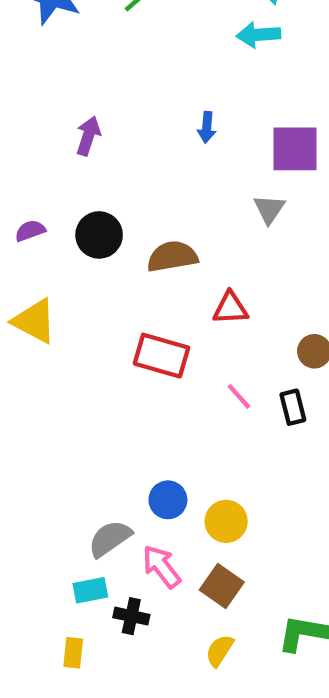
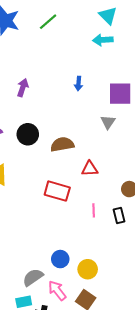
pink line: (239, 396) -> (94, 210), turned 40

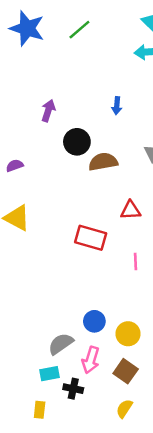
black circle: (28, 134) -> (77, 142), moved
brown semicircle: (62, 144) -> (103, 162), moved
pink arrow: (57, 291) -> (91, 360), turned -125

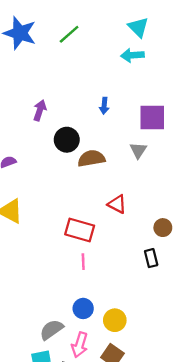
red triangle: (131, 210) -> (117, 204), turned 30
pink line: (136, 261) -> (83, 262), moved

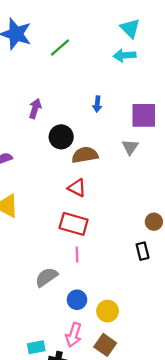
green line: (69, 34) -> (60, 48), moved
red triangle: (117, 204) -> (77, 188), moved
gray semicircle: (52, 330) -> (46, 277), moved

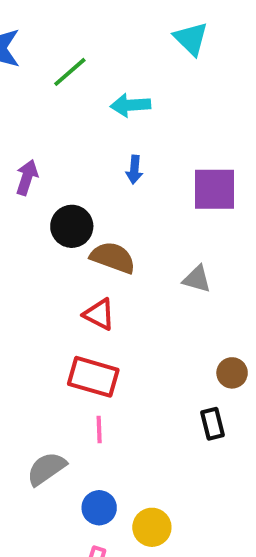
cyan arrow: (124, 55) -> (130, 105), moved
gray triangle: (130, 147) -> (197, 279), moved, turned -48
brown semicircle: (85, 155) -> (113, 258), turned 30

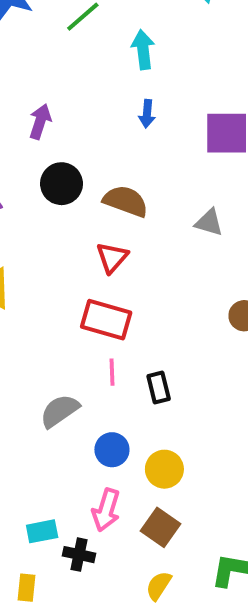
cyan arrow: (130, 105) -> (143, 50), turned 87
black circle: (72, 226) -> (61, 184), moved
red triangle: (99, 314) -> (112, 257), turned 44
black rectangle: (212, 424) -> (159, 388), moved

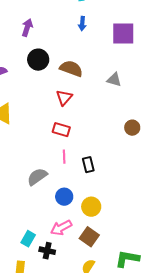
red rectangle: (106, 320) -> (61, 130), size x0.7
pink arrow: (106, 510) -> (61, 228), turned 45
cyan rectangle: (42, 531) -> (28, 239), turned -49

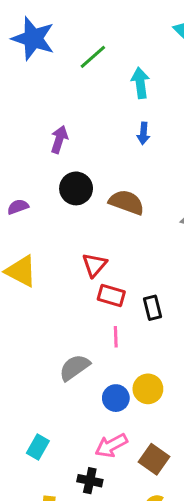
red triangle: (64, 98) -> (94, 265), moved
black rectangle: (88, 165) -> (153, 308), moved
yellow circle: (91, 207) -> (148, 389), moved
cyan rectangle: (28, 239) -> (38, 447), moved

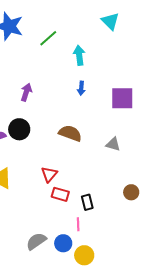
black circle: (76, 188) -> (19, 129), moved
pink line: (116, 337) -> (78, 224), moved
blue circle: (116, 398) -> (63, 243), moved

